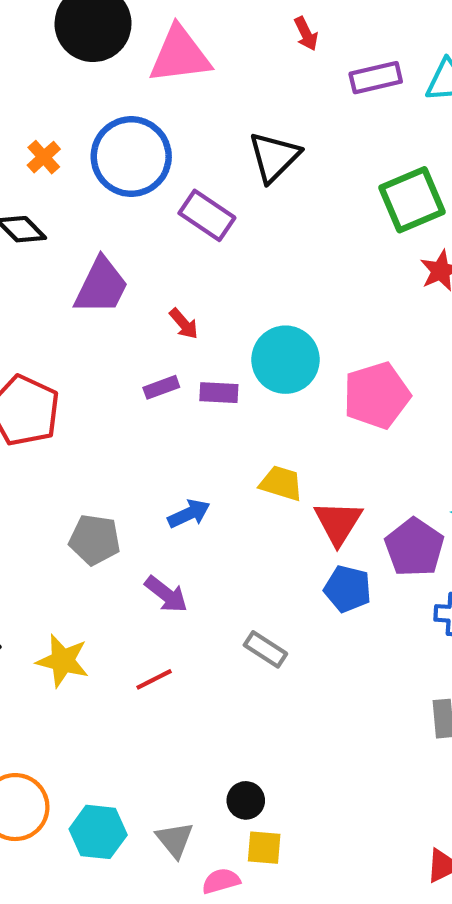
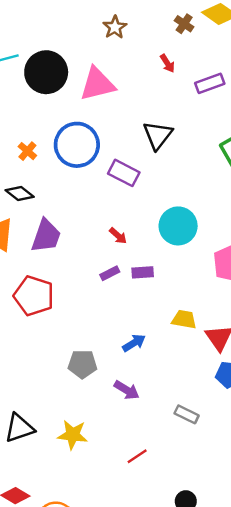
purple trapezoid: (101, 286) -> (46, 236), moved
cyan circle: (285, 360) -> (178, 226), moved
red line: (154, 679) -> (137, 456), moved

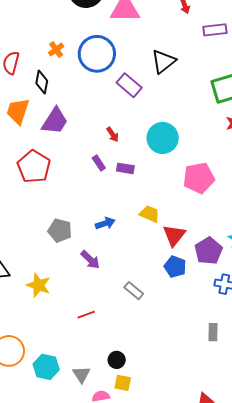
black diamond: (20, 193) -> (42, 82), turned 50
purple rectangle: (110, 273) -> (99, 163), turned 70

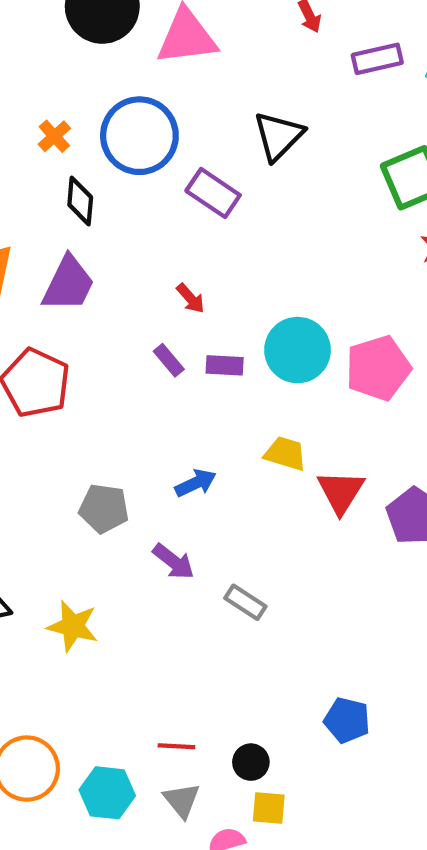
black diamond: (42, 82) -> (80, 201), moved
cyan circle: (163, 138) -> (298, 350), moved
blue pentagon: (175, 267) -> (347, 720), moved
gray rectangle: (134, 291) -> (245, 602), moved
red line: (86, 315) -> (176, 746), moved, turned 30

